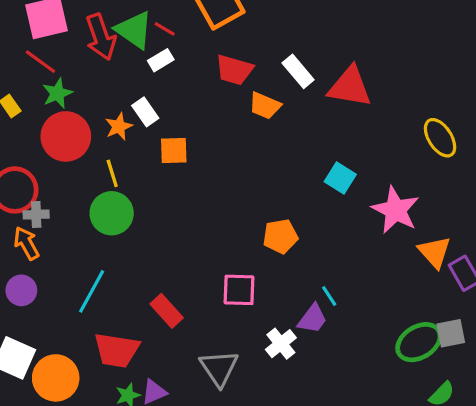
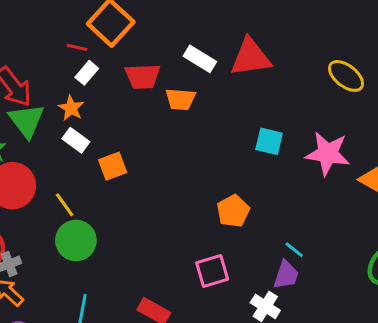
red line: (165, 29) -> (77, 47), moved
green triangle: (134, 30) -> (27, 121), moved, turned 36
white rectangle: (161, 60) -> (87, 73), moved
orange star: (119, 126) -> (71, 108), moved

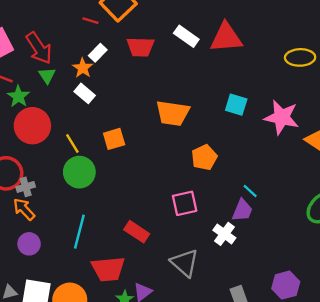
white rectangle: (87, 73) -> (98, 53), moved
yellow ellipse: (346, 76) -> (300, 57), turned -44
orange trapezoid: (180, 99) -> (173, 113), moved, size x1.4
green triangle: (27, 121) -> (47, 75), size x0.6
orange square: (113, 166) -> (114, 139), moved

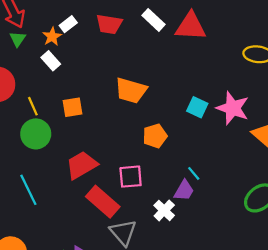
cyan square: (236, 105) -> (197, 107), moved
cyan line: (79, 232) -> (28, 190), turned -48
red rectangle: (137, 232) -> (103, 202), moved, size x1.4
red trapezoid: (108, 269) -> (82, 165), moved, turned 148

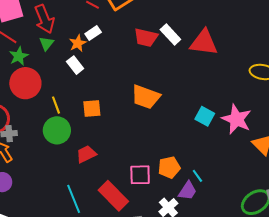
red trapezoid: (109, 24) -> (146, 38), moved
orange pentagon: (155, 136) -> (169, 167), moved
red trapezoid: (82, 165) -> (86, 154), moved, size x0.7
cyan line: (28, 190) -> (74, 199), moved

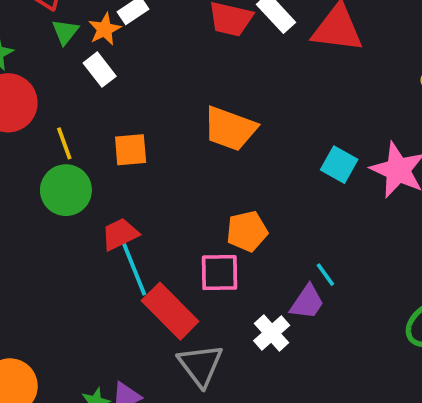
green triangle: (46, 43) -> (65, 32), moved
orange pentagon: (169, 167) -> (247, 231), moved
cyan line: (74, 199) -> (134, 269), moved

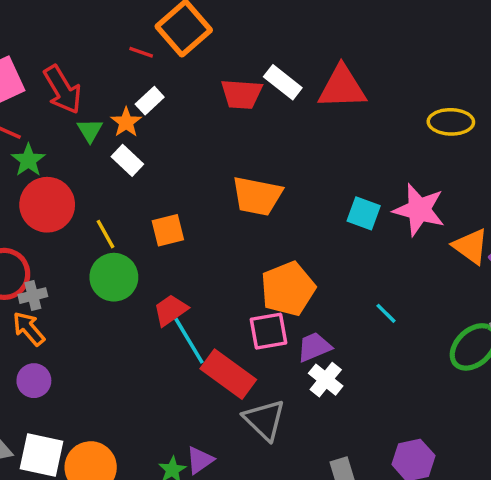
orange pentagon: (247, 231) -> (288, 289), size x1.4
cyan line: (325, 275) -> (386, 313), moved
purple trapezoid: (307, 302) -> (314, 347), moved, turned -138

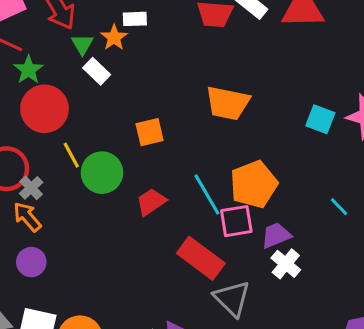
white rectangle: (150, 101) -> (135, 19), turned 40
white rectangle: (127, 160) -> (97, 71), moved
yellow line: (105, 234) -> (71, 155), moved
gray cross: (33, 296) -> (31, 188), turned -30
cyan line: (189, 341) -> (207, 194), moved

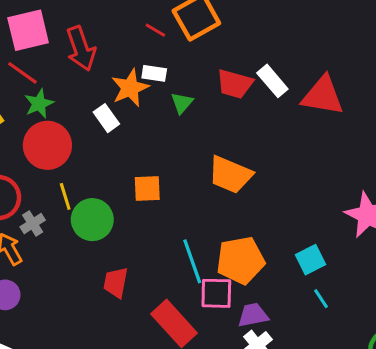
orange star: (114, 38) -> (130, 88), size x1.4
green triangle: (82, 44) -> (182, 103), moved
cyan square: (320, 119) -> (310, 260), moved, turned 32
gray cross: (31, 188) -> (33, 223), moved
red trapezoid: (151, 202) -> (116, 283), moved, turned -56

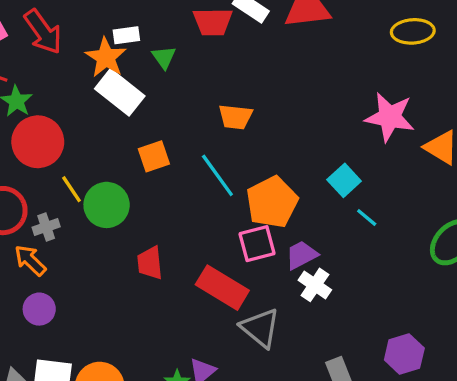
white rectangle: (106, 118) -> (120, 92), moved, size x1.6
orange trapezoid: (230, 175) -> (235, 117), size x0.7
gray cross: (33, 223) -> (46, 227), turned 30
cyan line: (192, 261) -> (217, 175), moved

